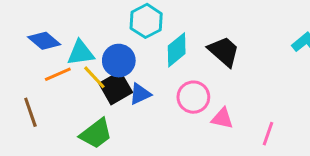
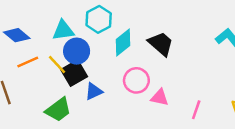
cyan triangle: (81, 53) -> (63, 30), moved
blue triangle: (140, 94) -> (94, 91), moved

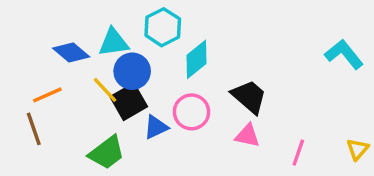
blue diamond: (17, 35) -> (71, 53), moved
black trapezoid: (161, 44) -> (249, 97), moved
orange line: (28, 62) -> (47, 95), moved
pink circle: (136, 80) -> (191, 112), moved

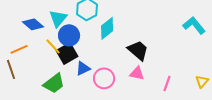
cyan triangle: (113, 42) -> (58, 18), turned -42
pink circle: (191, 112) -> (104, 78), moved

